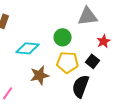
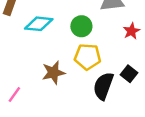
cyan diamond: (28, 48) -> (39, 24), moved
black square: (93, 61) -> (129, 74), moved

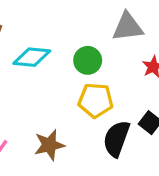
brown star: (53, 73) -> (49, 145), moved

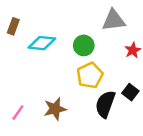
yellow pentagon: (96, 100) -> (90, 75), turned -30

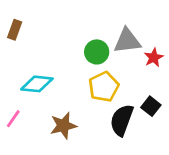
gray triangle: (114, 20) -> (127, 41), moved
cyan diamond: (42, 43) -> (37, 84), moved
pink line: (18, 112) -> (13, 119), moved

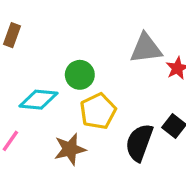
green circle: (97, 52) -> (80, 75), moved
yellow pentagon: (104, 87) -> (98, 111), moved

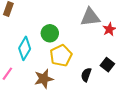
cyan diamond: (39, 100) -> (25, 48), turned -65
black semicircle: (139, 143) -> (86, 75), size x0.6

